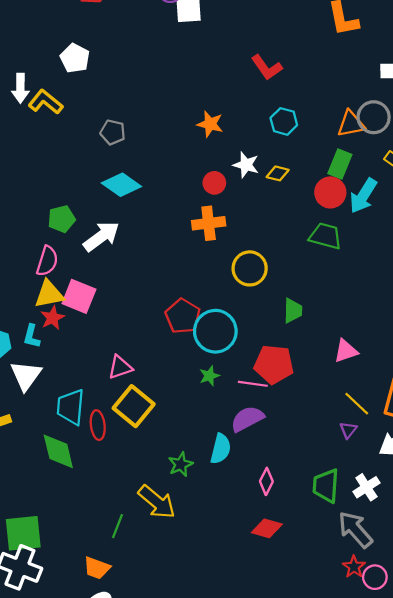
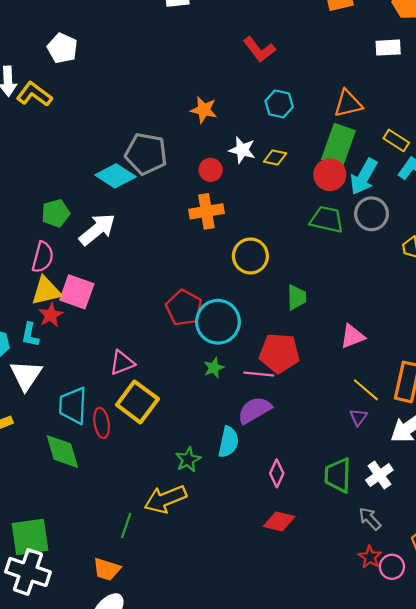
gray circle: (374, 117) -> (372, 214), moved
gray pentagon: (113, 132) -> (146, 154), moved, size x1.6
green rectangle: (340, 164) -> (338, 145), size x1.4
yellow arrow: (157, 502) -> (165, 499), turned 120
gray arrow: (355, 529) -> (370, 519), size x0.6

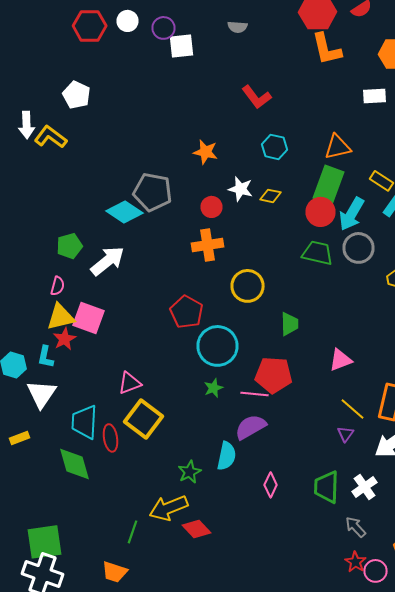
pink semicircle: (43, 257) -> (58, 286), size x0.7
red pentagon: (184, 308) -> (186, 312), moved
red diamond: (279, 521) -> (196, 529), moved, turned 32

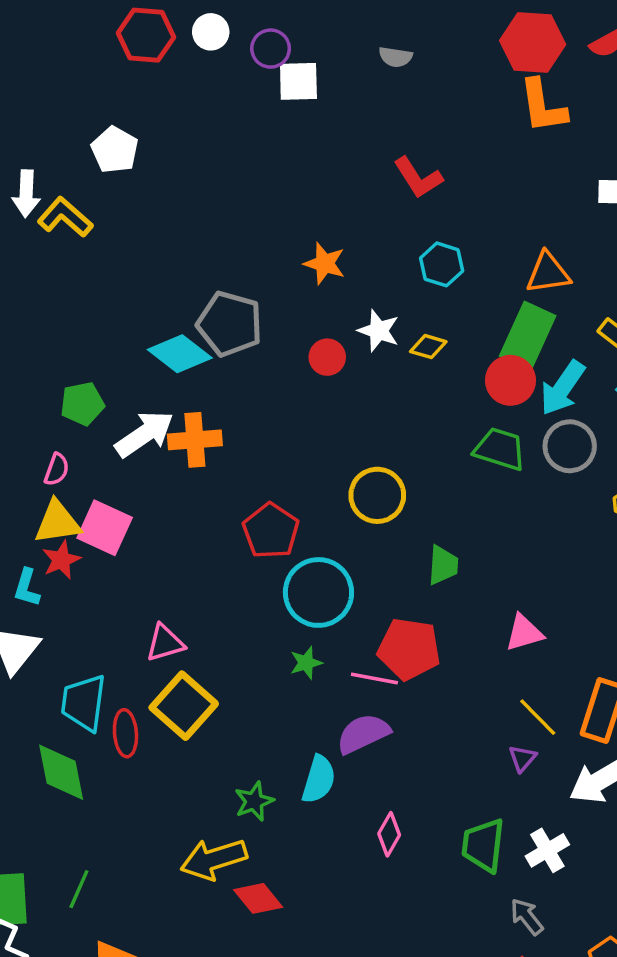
orange cross: (208, 245) -> (195, 440), moved
green line: (132, 532) -> (79, 889), moved

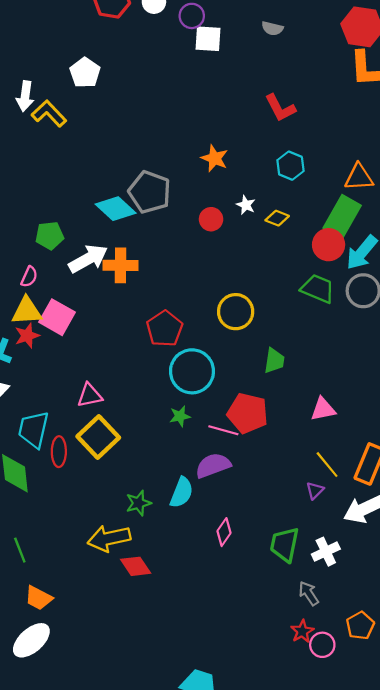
white star: (379, 331) -> (246, 205), size x0.7
green line: (79, 889) -> (20, 550), turned -50

